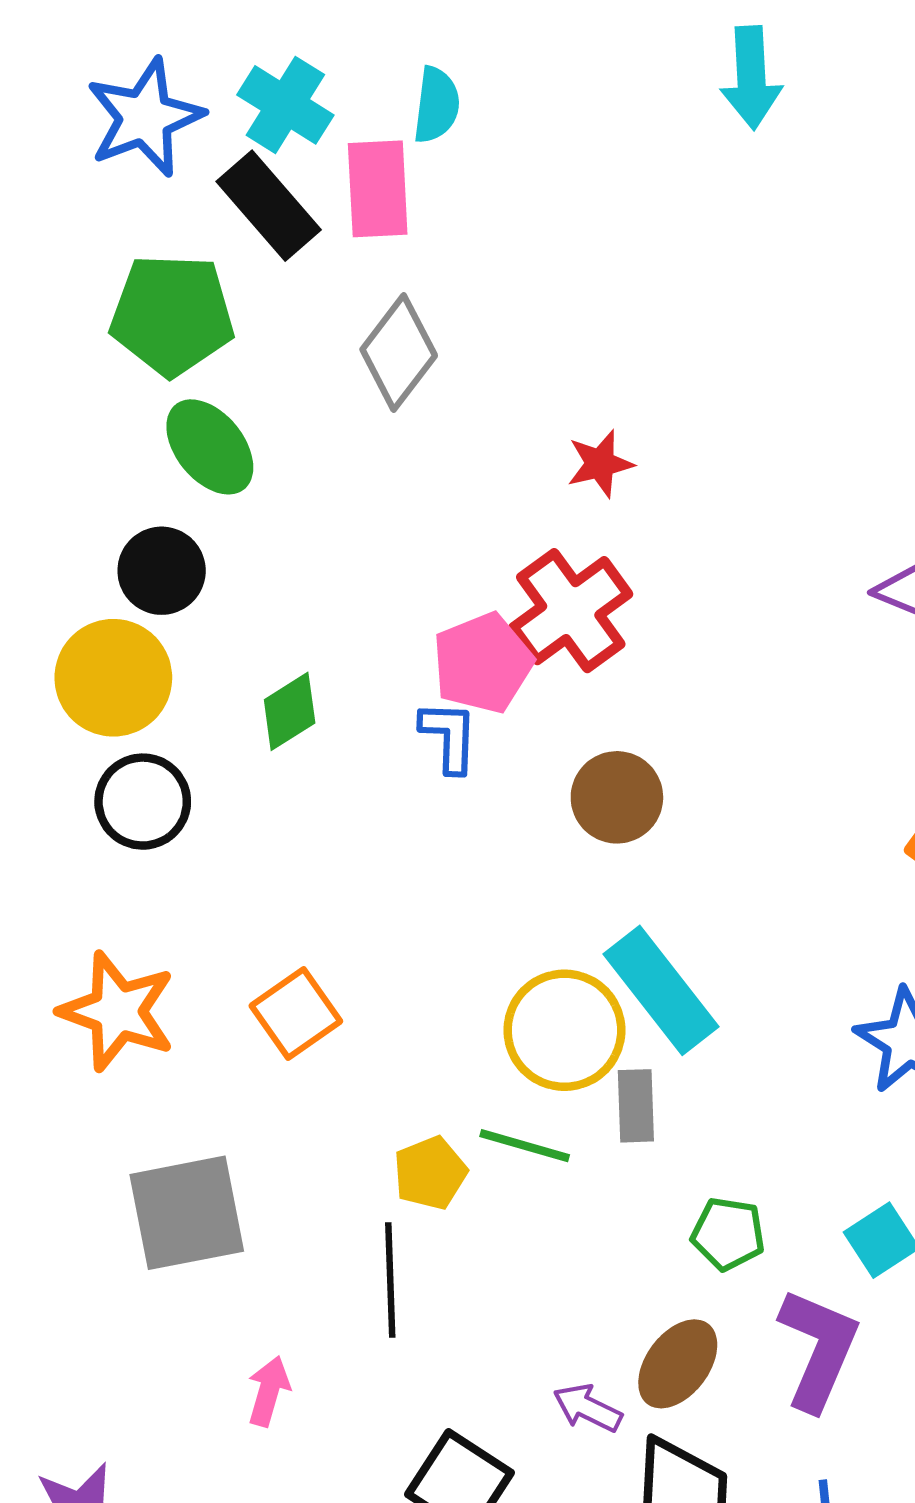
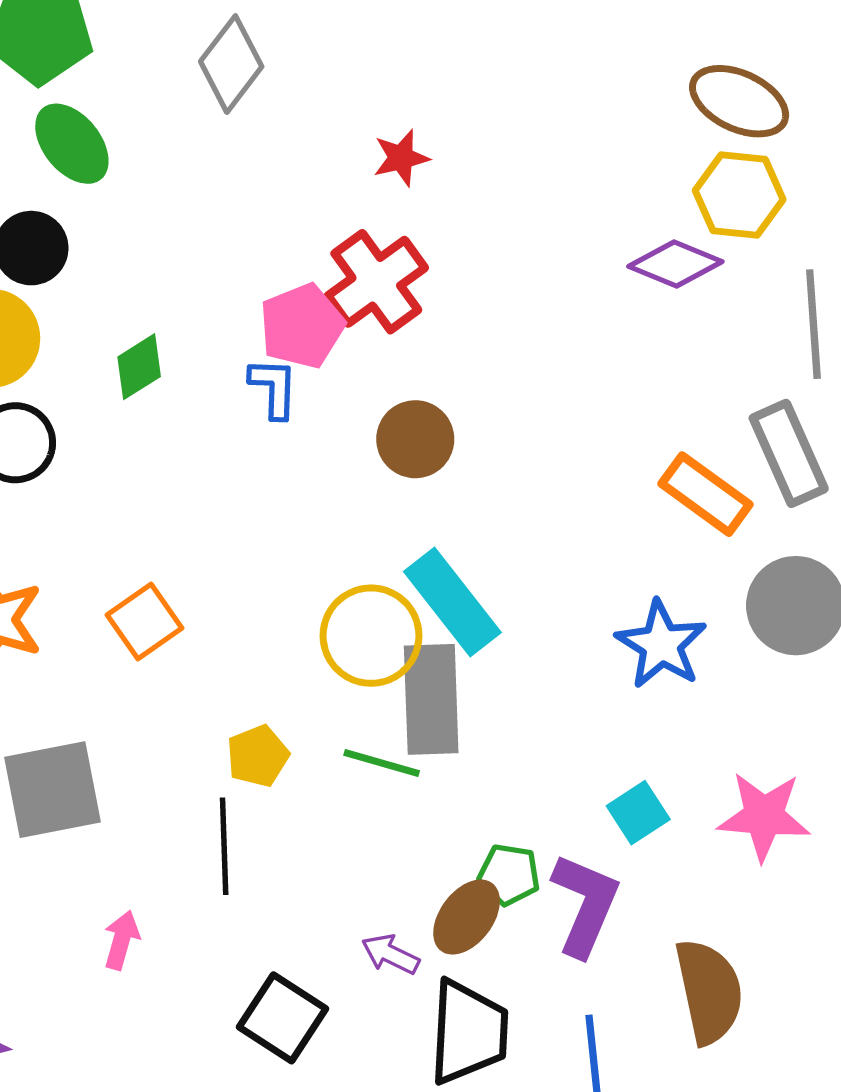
gray rectangle: (636, 1106) -> (431, 699), size x1.8
green line: (525, 1146) -> (382, 763), moved
green pentagon: (728, 1234) -> (509, 875), moved

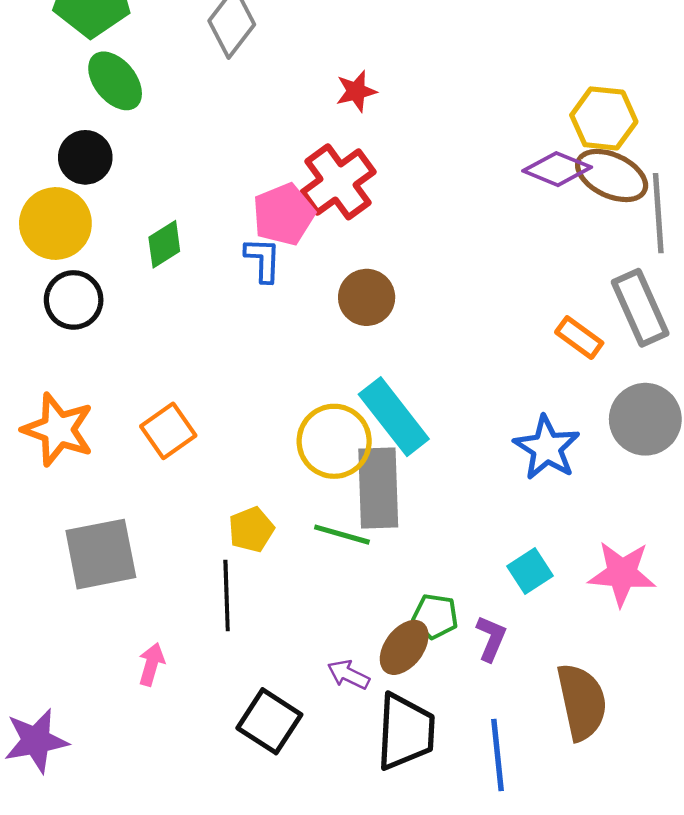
brown ellipse: (739, 101) -> (612, 176), moved
orange rectangle: (705, 494) -> (579, 338), size x0.7
purple L-shape: (585, 905) -> (491, 638), size x0.6

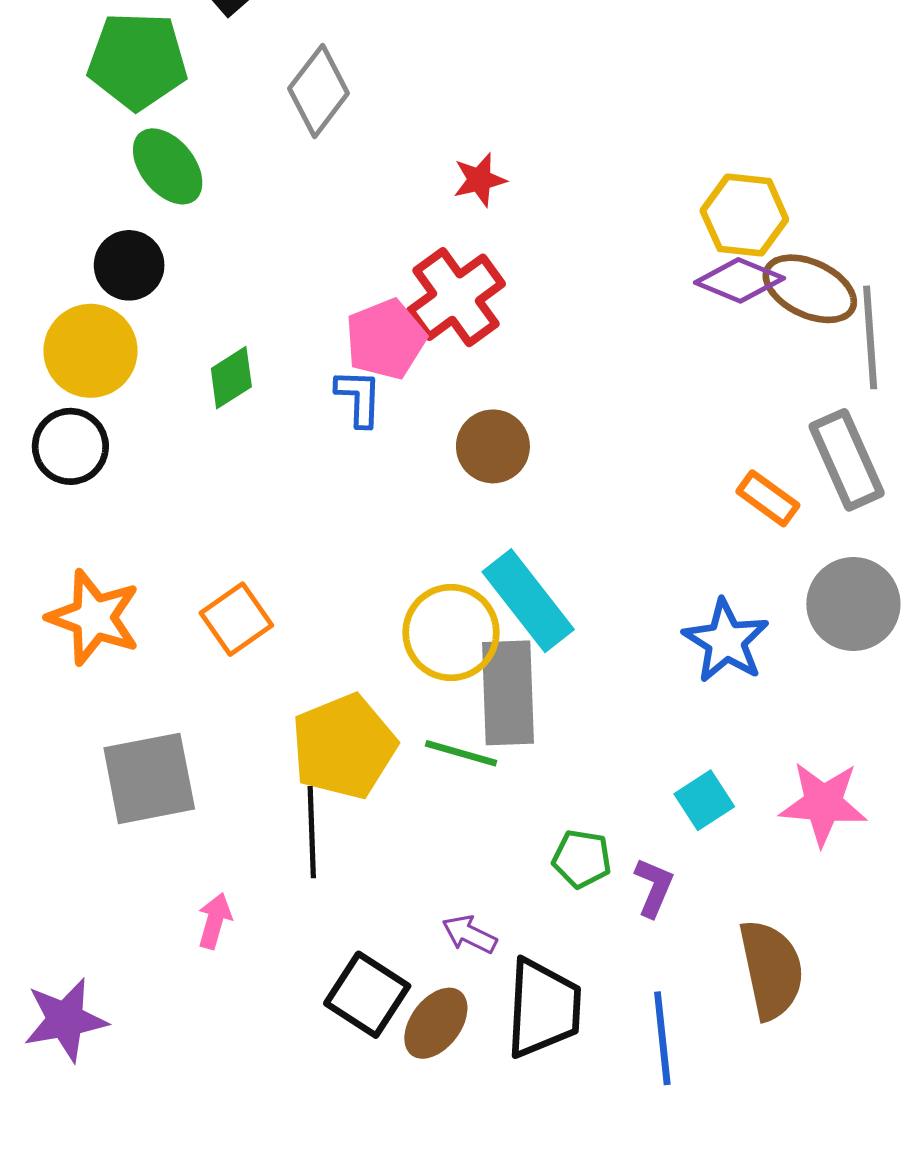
yellow hexagon: (604, 118) -> (744, 215), moved
black circle: (74, 300) -> (70, 446), moved
yellow pentagon: (251, 529) -> (344, 747), size x1.8
brown ellipse: (404, 647) -> (436, 1023), moved

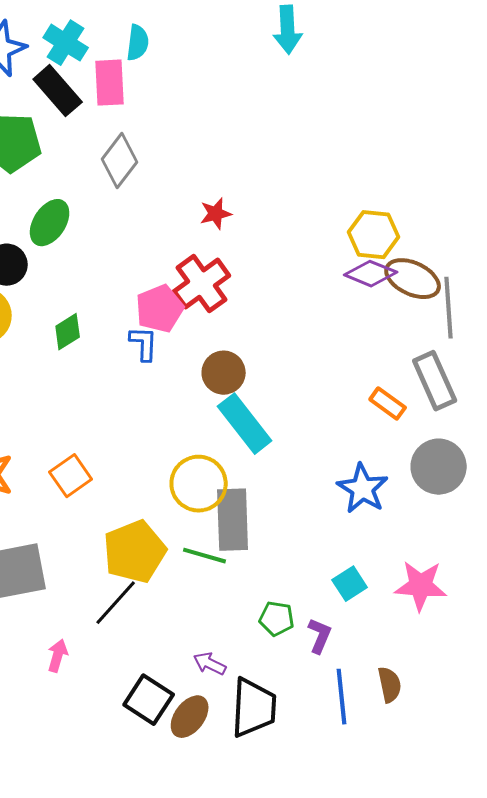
green ellipse: (168, 166) -> (50, 223), moved, turned 72
cyan rectangle: (528, 601) -> (245, 424), moved
black line: (312, 832) -> (116, 603), turned 44
brown semicircle: (771, 970) -> (390, 685), size x0.6
blue line: (662, 1038) -> (342, 697), moved

